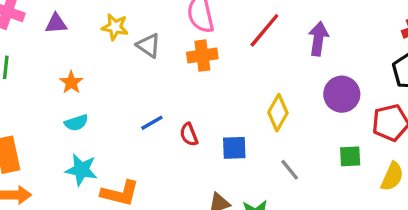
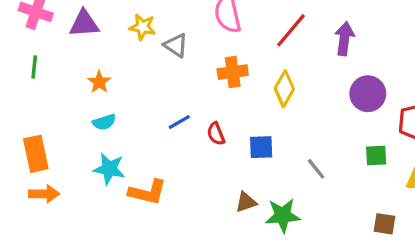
purple triangle: (56, 24) -> (84, 24), size x1.4
orange cross: (202, 56) -> (233, 72), moved
yellow diamond: (278, 113) -> (284, 89), moved

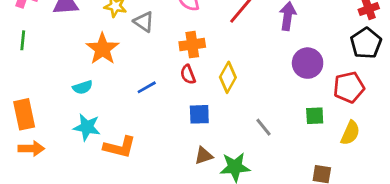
orange star: (99, 82) -> (103, 49), moved, size x1.6
yellow diamond: (284, 89) -> (228, 77), moved
red semicircle: (216, 134) -> (188, 74), moved
blue square: (261, 147) -> (199, 114), moved

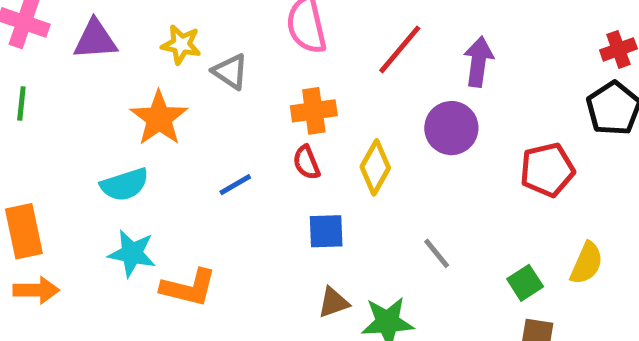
purple circle: (308, 63) -> (451, 128), moved
cyan semicircle: (83, 87) -> (125, 185), size x1.4
red pentagon: (349, 87) -> (547, 170), moved
green square: (315, 116) -> (525, 283), moved, turned -30

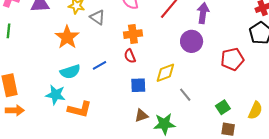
yellow diamond: (375, 167) -> (165, 73), moved, turned 40
cyan semicircle: (125, 185) -> (70, 72), moved
yellow semicircle: (586, 263) -> (255, 110), moved

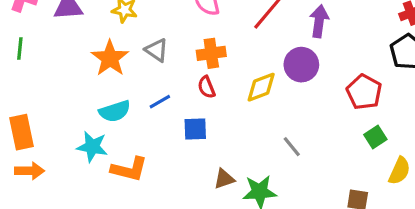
gray triangle: (97, 17) -> (157, 50), moved
red pentagon: (232, 59) -> (364, 92), turned -30
yellow diamond: (165, 73) -> (261, 87), moved
blue square: (138, 85) -> (195, 129), moved
green square: (223, 107) -> (375, 137), moved

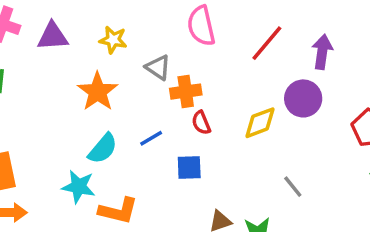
gray triangle: (157, 50) -> (158, 67), moved
orange cross: (211, 53) -> (186, 92), moved
cyan semicircle: (115, 111) -> (103, 149), turned -32

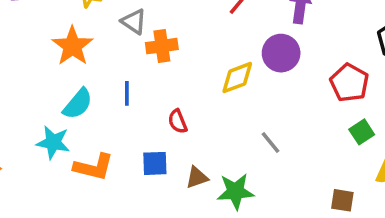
red semicircle: (201, 123) -> (178, 121), moved
blue line: (151, 138) -> (127, 93), turned -60
blue square: (189, 168) -> (155, 163), moved

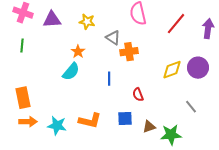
orange star: (72, 46) -> (78, 52), size x0.6
purple circle: (281, 53) -> (198, 68), moved
cyan semicircle: (78, 104) -> (71, 72), moved
cyan star: (53, 142) -> (57, 126), moved

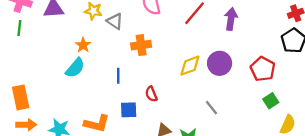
gray triangle: (113, 38) -> (115, 21), moved
green line: (22, 46) -> (19, 28), moved
blue square: (125, 119) -> (129, 110), moved

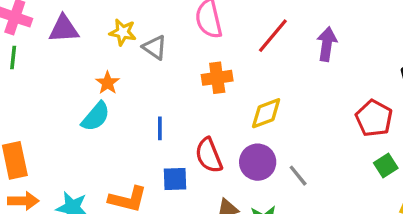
orange cross: (141, 45) -> (217, 78), moved
purple circle: (220, 63) -> (258, 162), moved
red semicircle: (151, 94) -> (209, 155), size x1.5

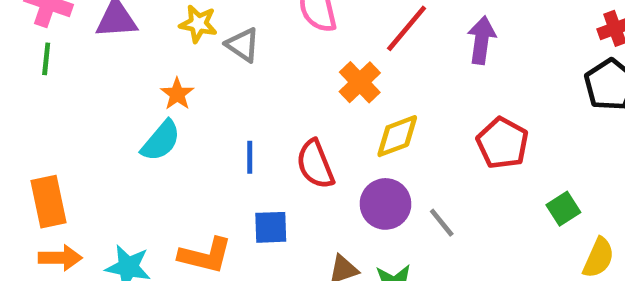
orange cross: (217, 78) -> (360, 82), moved, turned -36
red pentagon: (374, 118) -> (503, 143), moved
red semicircle: (209, 155) -> (315, 164), moved

